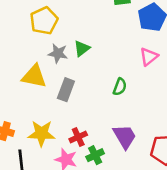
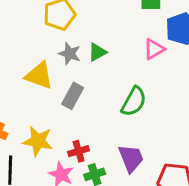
pink triangle: (149, 57) -> (154, 49), moved
green semicircle: (120, 87) -> (134, 102), size x1.5

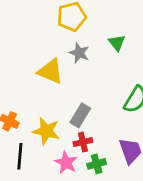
green triangle: (97, 52) -> (117, 43), moved, turned -42
gray rectangle: (73, 96) -> (80, 115), moved

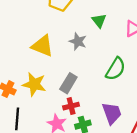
gray star: (79, 53) -> (78, 41), moved
yellow star: (46, 131) -> (34, 84), moved

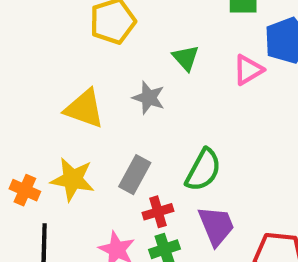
green semicircle: (116, 69) -> (203, 170), moved
red cross: (71, 106) -> (158, 212), moved

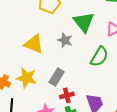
green triangle: (186, 58) -> (84, 22), size x1.6
green semicircle: (203, 170) -> (99, 57), moved

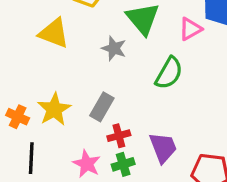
yellow triangle: (34, 44) -> (54, 33), moved
yellow star: (26, 78) -> (54, 109), turned 30

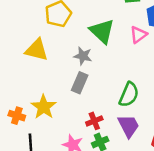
green semicircle: (169, 73) -> (129, 95), moved
gray rectangle: (102, 107) -> (80, 83), moved

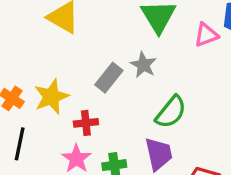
gray star: (83, 56) -> (143, 65), moved
red cross: (94, 121) -> (86, 123), moved

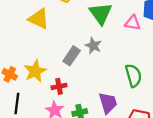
pink triangle: (206, 35) -> (133, 23), turned 35
green semicircle: (171, 112) -> (133, 76), moved, turned -50

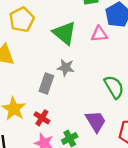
red cross: (59, 86) -> (42, 118), turned -32

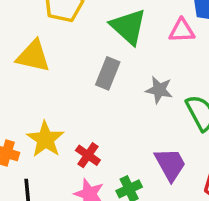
gray star: (66, 68) -> (159, 90), moved
gray rectangle: (46, 84) -> (108, 73), moved

